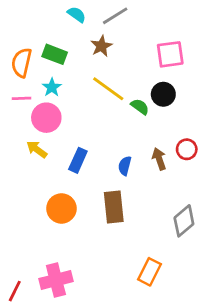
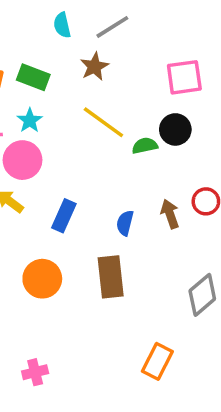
cyan semicircle: (77, 14) -> (62, 25), turned -138
green semicircle: (140, 107) -> (145, 146), turned -48
pink cross: (56, 280) -> (35, 372), size x0.6

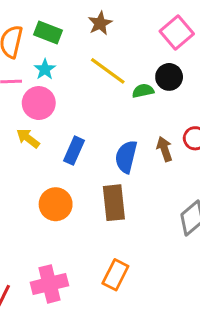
pink square: (184, 77) -> (177, 32), turned -32
blue semicircle: (125, 223) -> (126, 157), size x1.5
orange rectangle: (157, 361) -> (115, 275), moved
pink cross: (35, 372) -> (49, 284), size x1.6

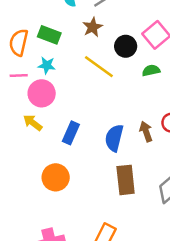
cyan star: (45, 69) -> (47, 65), turned -30
black circle: (169, 77) -> (126, 46), moved
green semicircle: (143, 91) -> (151, 70), moved
brown rectangle: (114, 203) -> (126, 180), moved

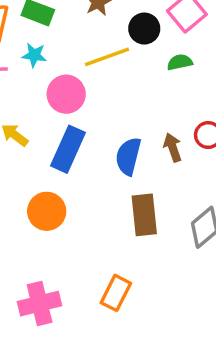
yellow line: (99, 67) -> (107, 57), turned -56
pink circle: (42, 93) -> (66, 94), moved
blue rectangle: (71, 133) -> (68, 149), size x1.4

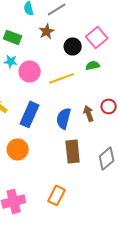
yellow line: (107, 57) -> (62, 78), moved
pink circle: (66, 94) -> (30, 71), moved

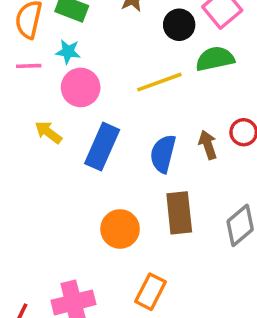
green semicircle: (93, 65) -> (215, 59), size x1.5
pink circle: (30, 71) -> (81, 87), moved
orange circle: (18, 149) -> (120, 229), moved

